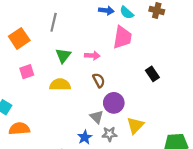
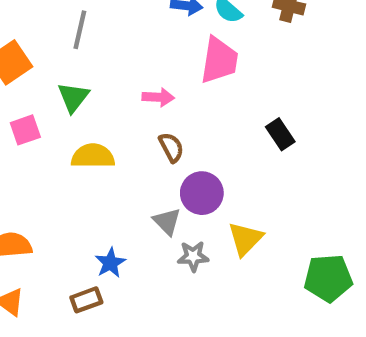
green triangle: (63, 56) -> (73, 97), moved
blue star: (85, 137) -> (110, 263), moved

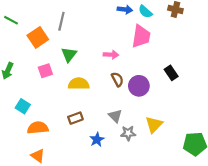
gray line: (80, 30) -> (61, 21), moved
purple circle: (202, 193) -> (139, 86), moved
blue star: (110, 263) -> (97, 140), moved
brown rectangle: (86, 300) -> (75, 118), moved

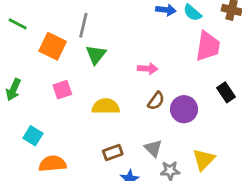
pink trapezoid: (141, 36) -> (208, 46), moved
orange square: (38, 37) -> (53, 46), turned -30
green triangle: (69, 55) -> (96, 55), moved
brown semicircle: (117, 79) -> (156, 101), turned 64
brown rectangle: (75, 118) -> (113, 153), moved

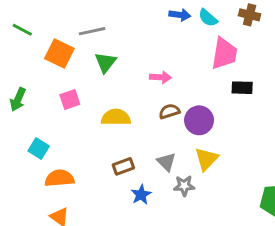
gray line: (83, 25) -> (92, 31), turned 65
black rectangle: (226, 92) -> (242, 88), moved, turned -54
brown semicircle: (156, 101) -> (169, 111), turned -144
yellow triangle: (204, 160) -> (206, 159), moved

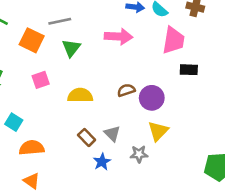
pink arrow: (160, 77) -> (119, 36), moved, size x1.5
gray triangle: (166, 162) -> (112, 134), moved
brown rectangle: (123, 166) -> (87, 137), turned 66

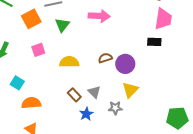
orange square: (32, 40) -> (31, 19), turned 36
pink trapezoid: (173, 40) -> (163, 19), moved

